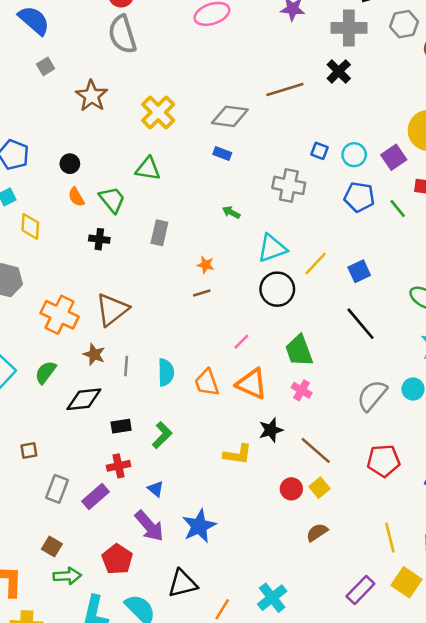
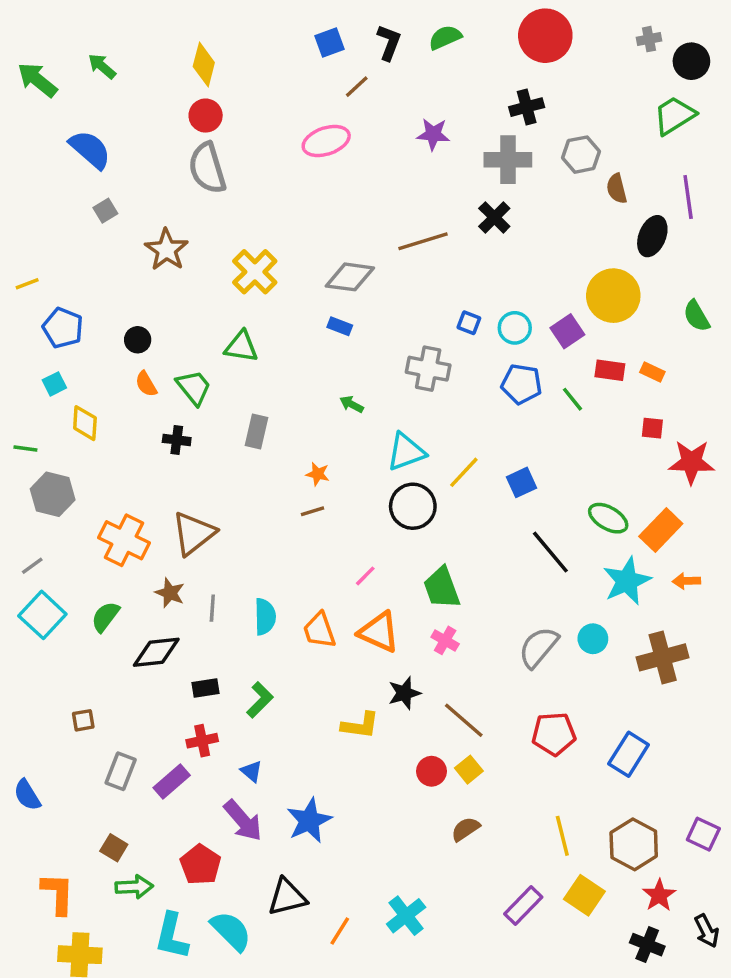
black line: (360, 324) -> (550, 552), moved

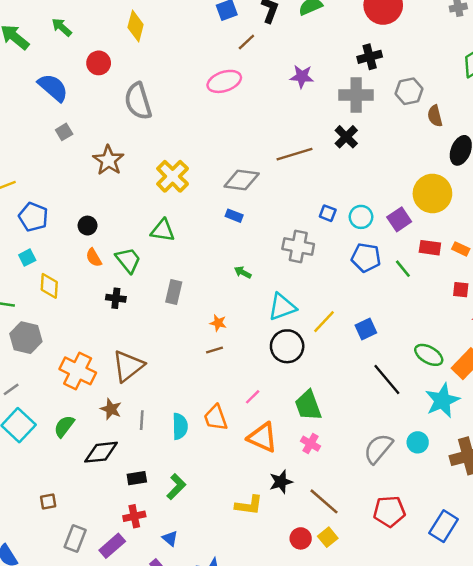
red circle: (206, 116) -> (99, 63), moved
orange trapezoid: (319, 630) -> (216, 418), moved

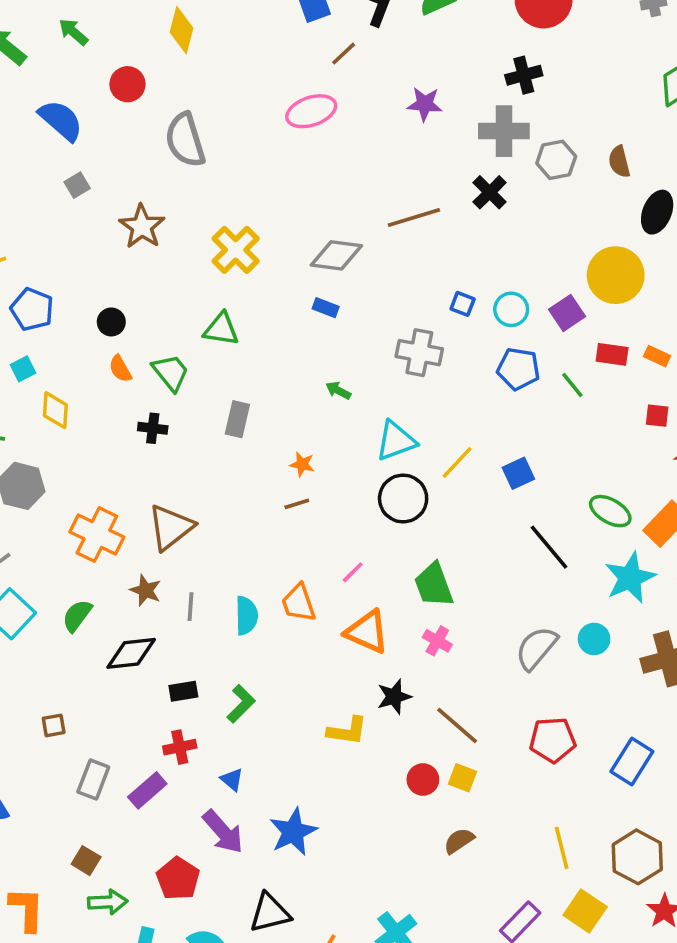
gray hexagon: (409, 91) -> (556, 160), moved
yellow square: (328, 537) -> (463, 778), turned -30

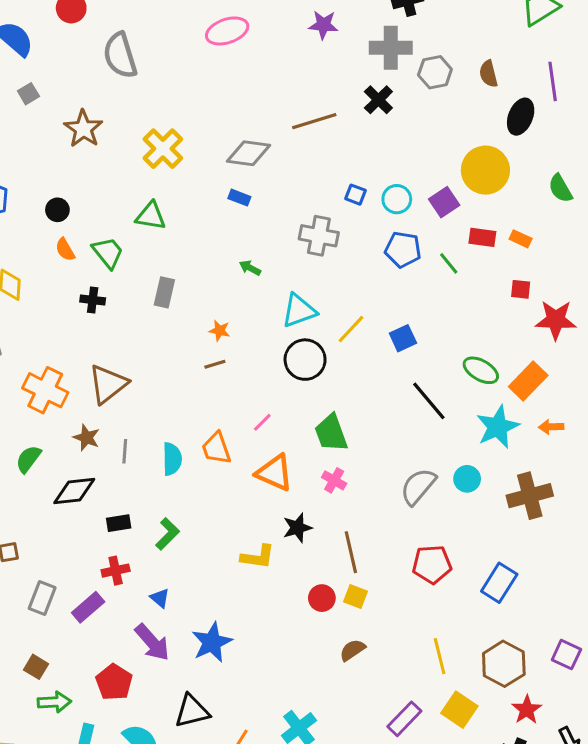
brown line: (457, 725) -> (351, 552), turned 36

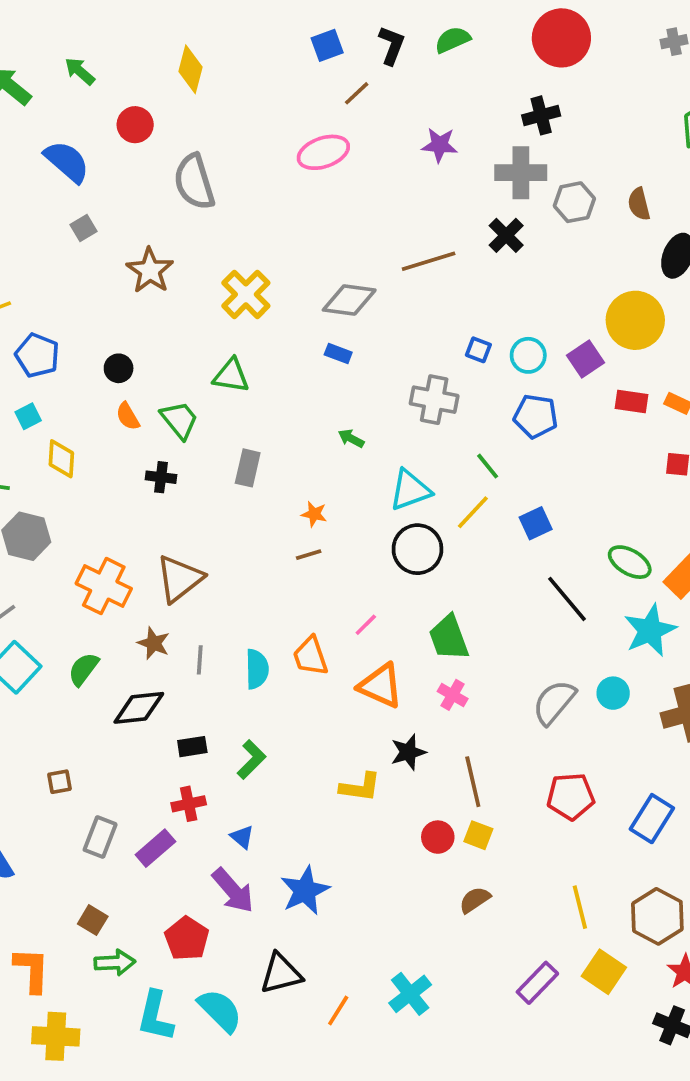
green line: (449, 263) -> (488, 466), moved

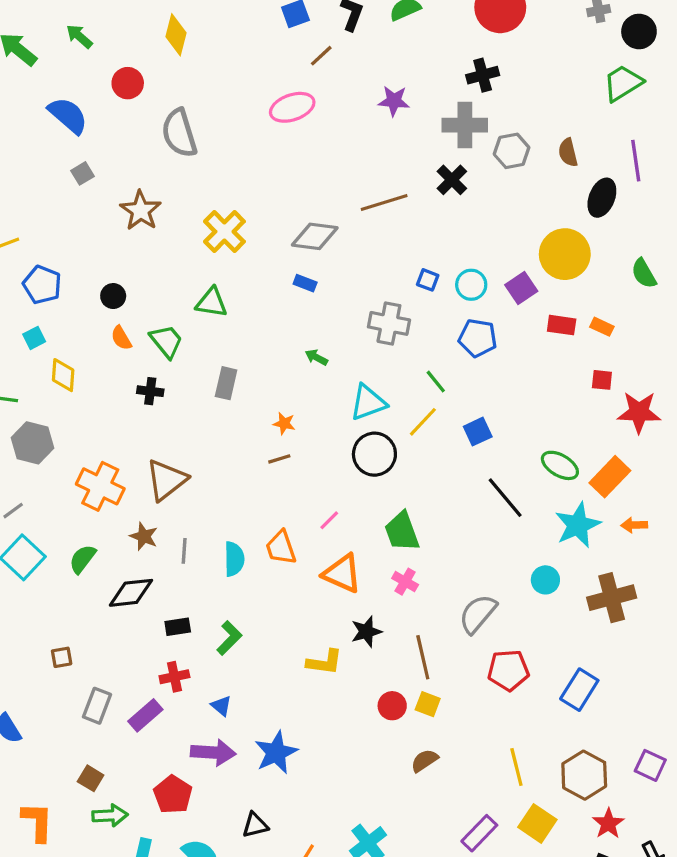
gray semicircle: (554, 702) -> (478, 614), moved
purple arrow: (233, 891) -> (213, 753), turned -45
black triangle: (281, 974) -> (255, 825), size x0.7

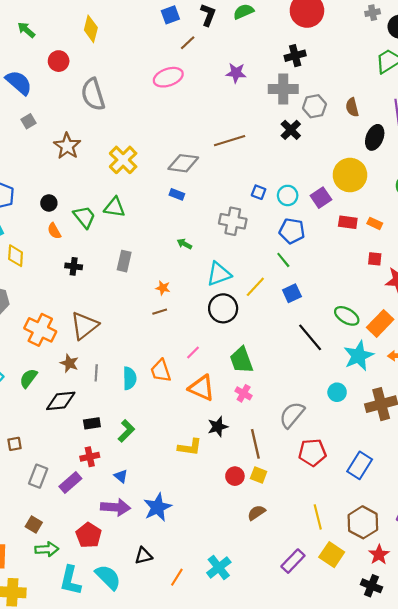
black cross: (452, 180) -> (291, 130), moved
green trapezoid: (166, 341) -> (84, 217), moved
green line: (436, 382) -> (283, 260), moved

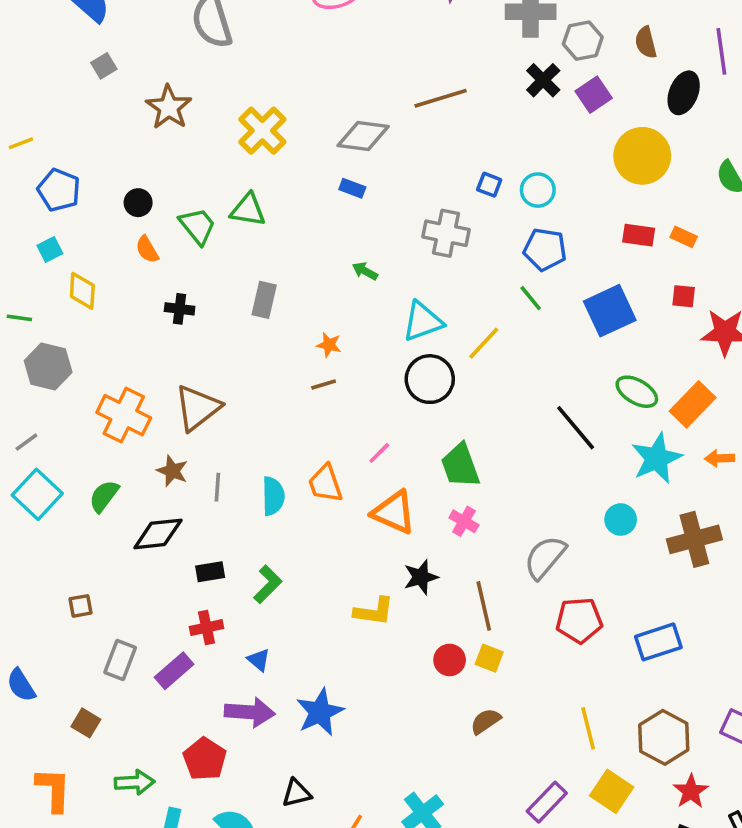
purple square: (321, 198) -> (594, 95), moved
blue square: (292, 293) -> (610, 311), moved, size x1.6
blue rectangle: (360, 465) -> (658, 642), turned 40
brown square: (34, 525) -> (86, 723), moved

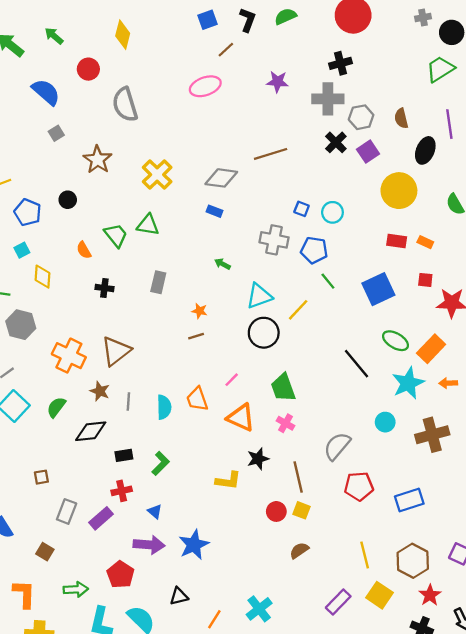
black circle: (138, 203) -> (68, 200), moved
blue pentagon: (545, 249) -> (314, 250), moved

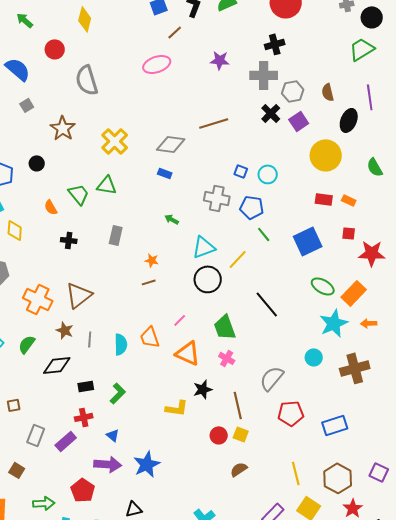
black line: (357, 364) -> (267, 304), moved

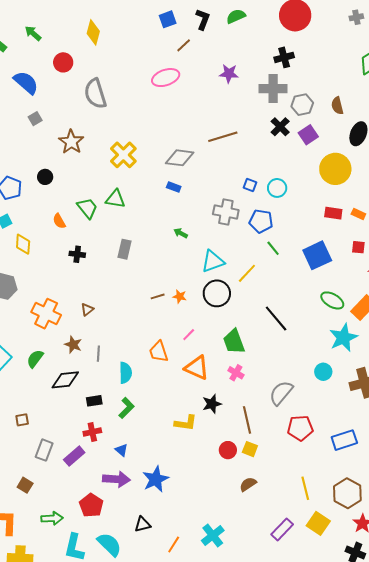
orange star: (152, 260) -> (180, 296), moved
brown triangle: (79, 295) -> (87, 309), size x0.5
cyan semicircle: (121, 344) -> (125, 373), moved

